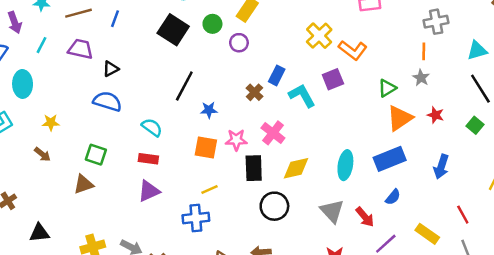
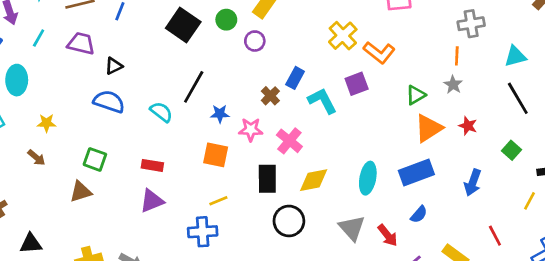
green square: (475, 125) -> (511, 150), moved
cyan semicircle: (152, 127) -> (161, 112), moved
pink star: (236, 140) -> (251, 130), moved

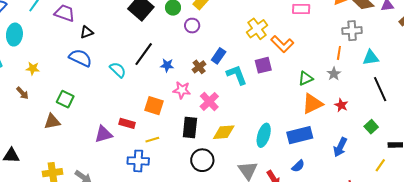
cyan triangle: (515, 56) -> (371, 58), moved
blue star: (220, 114) -> (167, 65), moved
red rectangle: (152, 165) -> (127, 123), moved

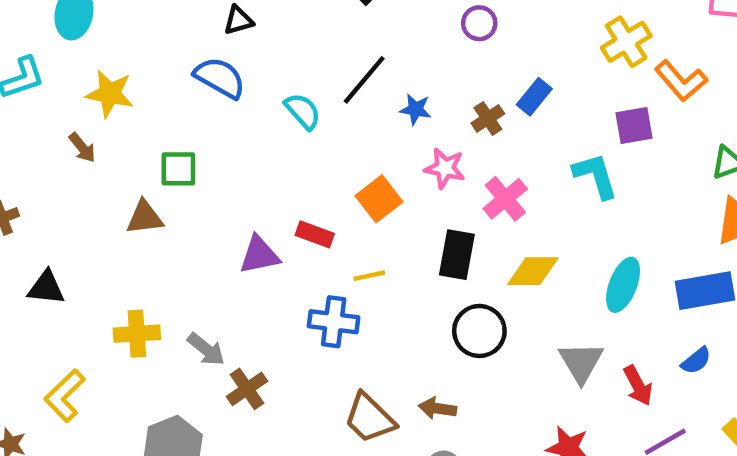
yellow star: (33, 68) -> (110, 94), size x1.5
cyan L-shape: (237, 75) -> (595, 176), moved
green square: (65, 99) -> (178, 169), turned -30
orange square: (154, 106) -> (379, 199), turned 30

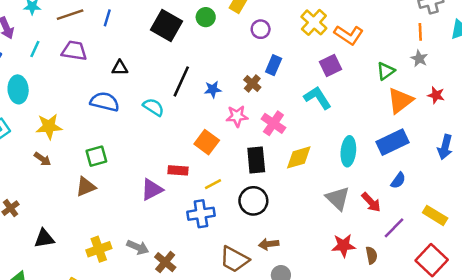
black triangle: (238, 20) -> (120, 68), moved, turned 30
purple circle: (479, 23) -> (261, 29), moved
black circle: (479, 331) -> (253, 201), moved

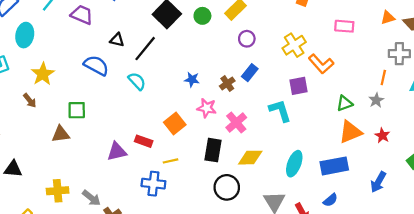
black line: (181, 81) -> (145, 49), moved
yellow star: (49, 127) -> (43, 74), turned 30
black circle: (253, 201) -> (227, 187), moved

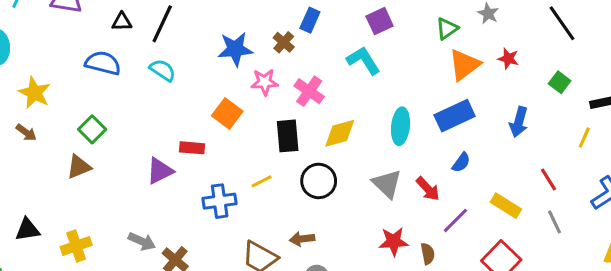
blue star: (192, 80) -> (235, 49), size x1.6
green square: (77, 110) -> (92, 129), turned -30
yellow line: (170, 161) -> (262, 181), moved
yellow cross: (58, 191) -> (76, 246), moved

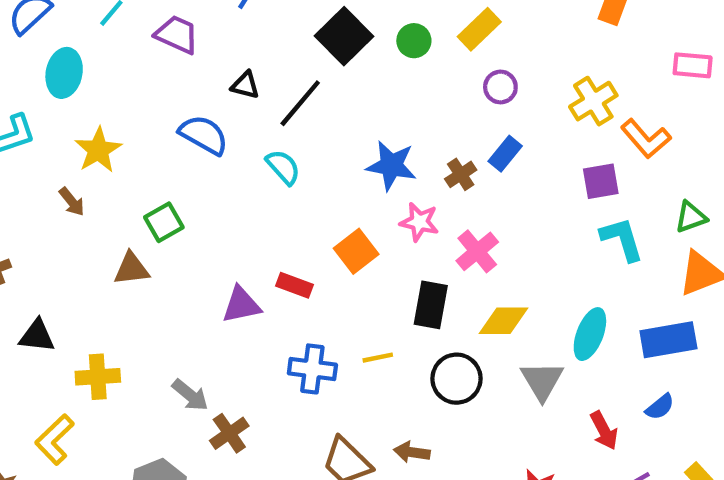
cyan L-shape: (363, 60) -> (622, 239), moved
gray triangle: (387, 184) -> (542, 381), moved

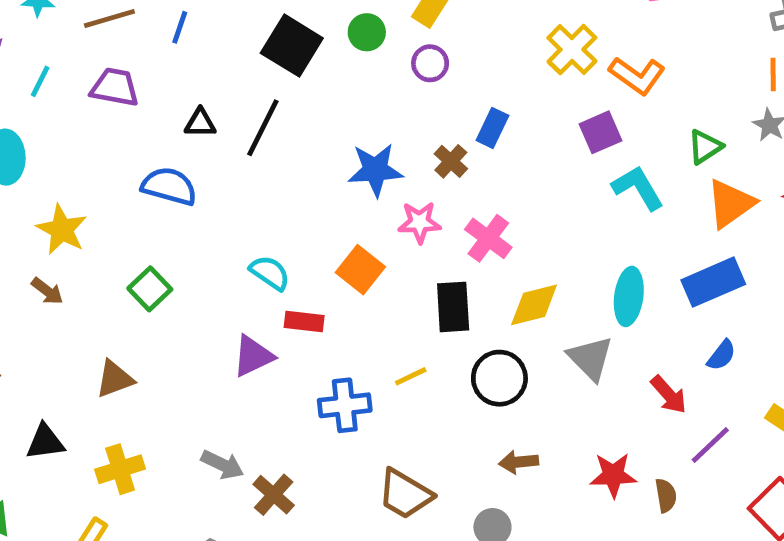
purple circle: (500, 87) -> (430, 63), moved
cyan semicircle: (283, 167) -> (270, 273), moved
brown triangle: (131, 269) -> (115, 379), moved
brown arrow: (412, 452) -> (519, 462), moved

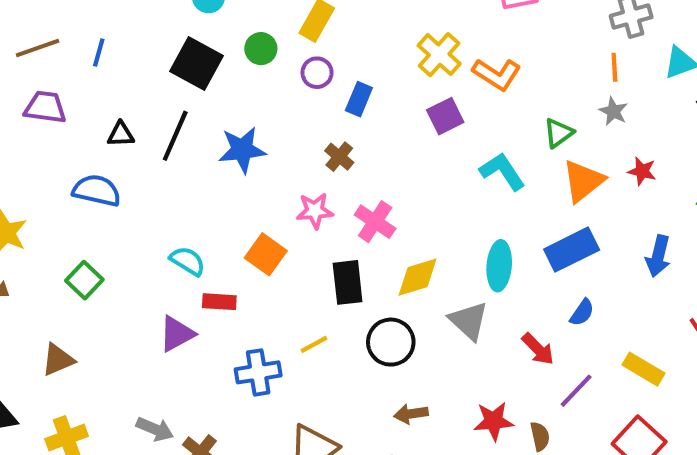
blue rectangle: (492, 128) -> (359, 99), moved
purple square: (601, 132) -> (445, 116), moved
blue star: (375, 170) -> (242, 150), moved

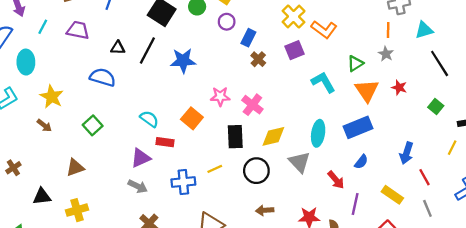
brown cross: (339, 157) -> (258, 59), moved
orange triangle: (583, 181) -> (367, 91), turned -30
blue arrow: (658, 256) -> (406, 153), moved
purple line: (576, 391) -> (355, 204), turned -35
gray arrow: (155, 429) -> (138, 186), moved

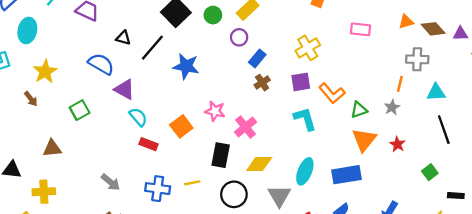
orange L-shape: (324, 29) -> (332, 93), moved
cyan L-shape: (323, 82) -> (305, 119), moved
purple triangle: (141, 158) -> (124, 89), moved, turned 40

